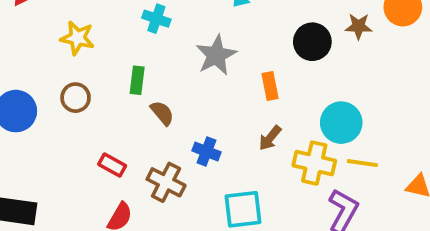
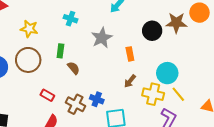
brown star: (359, 26) -> (176, 23), size x1.5
brown circle: (76, 98) -> (28, 60), size x1.6
blue cross: (206, 151) -> (97, 99), moved
yellow line: (362, 163) -> (178, 94), turned 42

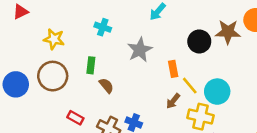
yellow line: (178, 94) -> (190, 86), moved

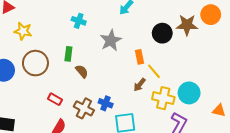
yellow star: (54, 39) -> (23, 31), moved
cyan circle: (217, 92) -> (189, 93), moved

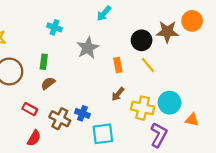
brown semicircle: (82, 71) -> (48, 83), moved, turned -88
yellow line: (154, 71) -> (148, 65), moved
orange triangle: (219, 110) -> (192, 120), moved

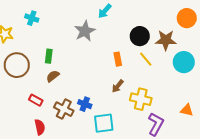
cyan cross: (54, 27) -> (32, 18), moved
brown star: (167, 32) -> (166, 40), moved
gray star: (88, 48) -> (85, 31), moved
cyan circle: (169, 103) -> (184, 62), moved
red semicircle: (34, 138) -> (40, 127), turned -42

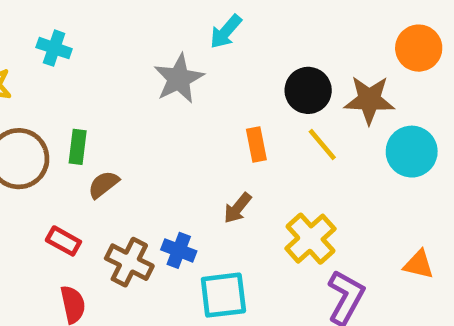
green rectangle: (49, 56) -> (78, 147), moved
brown arrow: (118, 86) -> (238, 208), moved
yellow cross: (141, 99) -> (310, 239), turned 35

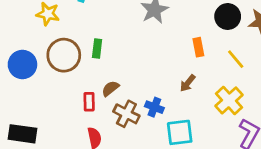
yellow line: (322, 145) -> (236, 59), moved
brown semicircle: (103, 185) -> (110, 88), moved
red rectangle: (63, 241) -> (89, 102), turned 60

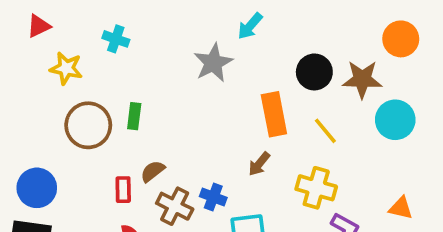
orange rectangle: (198, 47) -> (274, 114), size x1.6
blue circle: (22, 64) -> (37, 188), moved
yellow cross: (229, 100) -> (316, 188), turned -32

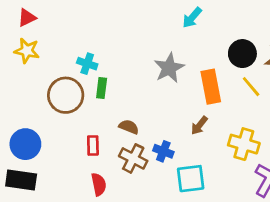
cyan cross: (116, 39) -> (87, 64), moved
gray star: (213, 63) -> (169, 68), moved
yellow star: (66, 68) -> (27, 51), moved
yellow line: (325, 131) -> (251, 87), moved
brown semicircle: (153, 171) -> (129, 127), moved, turned 60

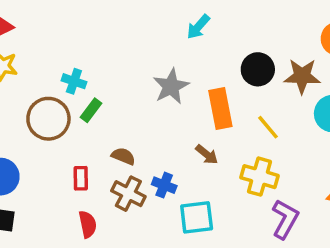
yellow line: (251, 87) -> (268, 127), moved
green rectangle: (102, 88) -> (91, 110), turned 30
brown arrow: (199, 125) -> (207, 154), turned -90

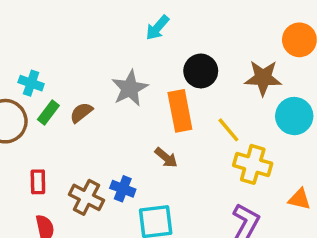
black circle: (258, 69) -> (201, 71), moved
brown semicircle: (123, 156) -> (81, 113), moved, turned -60
yellow cross: (260, 177) -> (253, 164), moved

